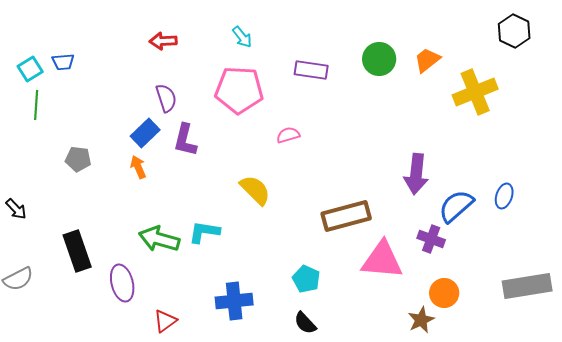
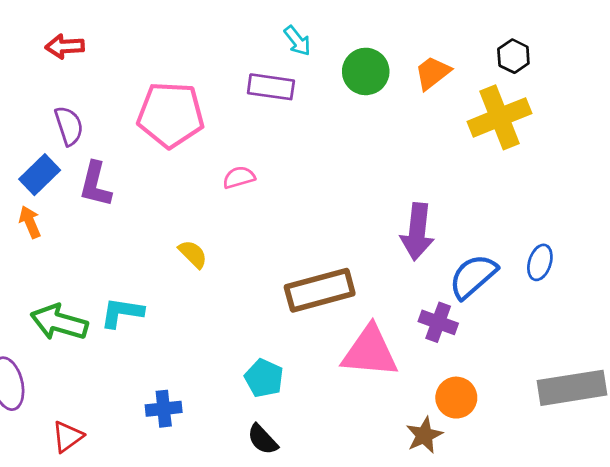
black hexagon: (514, 31) -> (513, 56), moved, size x0.7
cyan arrow: (242, 37) -> (297, 41), moved
yellow semicircle: (255, 190) -> (193, 254), size x0.7
blue cross: (234, 301) -> (164, 409), size x0.7

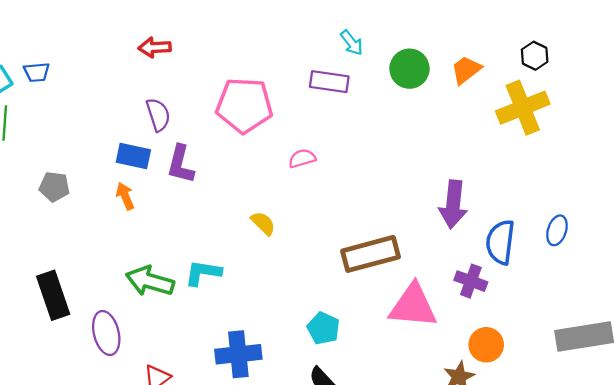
blue rectangle: (40, 175) -> (133, 156), turned 56
blue semicircle: (473, 276) -> (500, 242), turned -42
blue cross: (164, 409) -> (238, 354), size x1.5

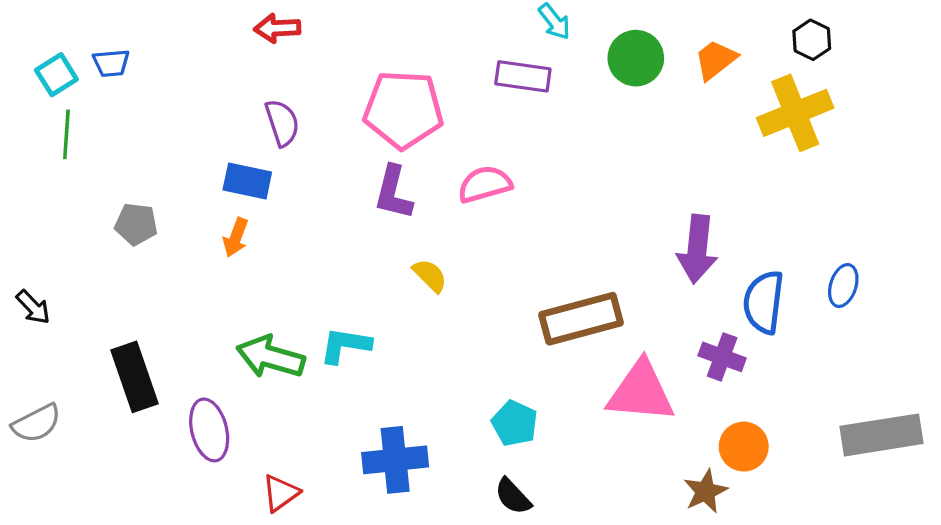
pink semicircle: (302, 158) -> (485, 184), size x1.4
purple L-shape: (181, 164) -> (393, 193), moved
orange arrow: (125, 196) -> (236, 237), turned -136

